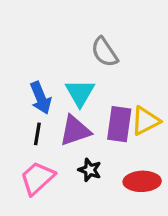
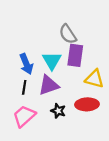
yellow triangle: (145, 121) -> (94, 79), turned 42
purple rectangle: (119, 124) -> (75, 55), moved
red ellipse: (142, 181) -> (87, 104), moved

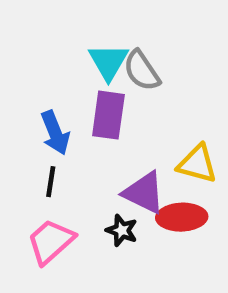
purple rectangle: (75, 55) -> (108, 115), moved
cyan triangle: (52, 61) -> (108, 62), moved
purple triangle: (49, 85) -> (144, 193), moved, turned 45

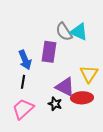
cyan triangle: (108, 62) -> (79, 32), moved, turned -36
yellow triangle: (197, 164) -> (89, 74), turned 48

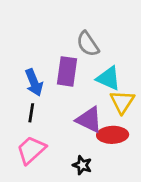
cyan triangle: (79, 32) -> (108, 78), moved
black star: (55, 104) -> (82, 165), moved

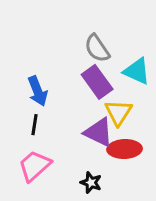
purple rectangle: (67, 71) -> (97, 82), moved, turned -44
cyan triangle: (108, 78) -> (137, 71), moved
yellow triangle: (122, 102) -> (118, 112), moved

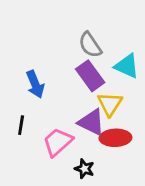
black line: (35, 125) -> (21, 125), moved
pink trapezoid: (35, 166) -> (58, 142), moved

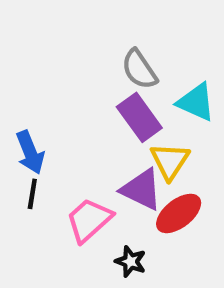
blue arrow: (35, 84) -> (30, 152), moved
red ellipse: (115, 138) -> (179, 213), turned -36

